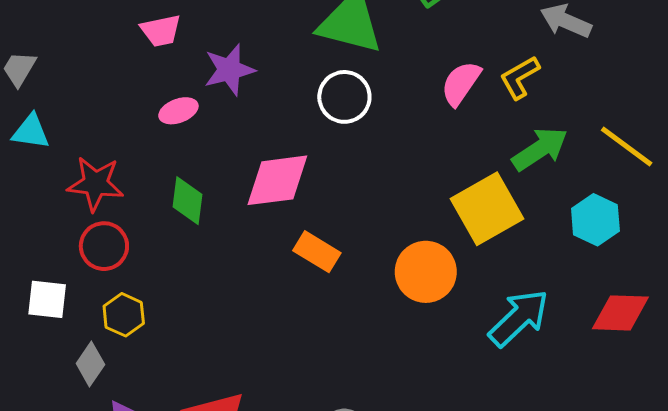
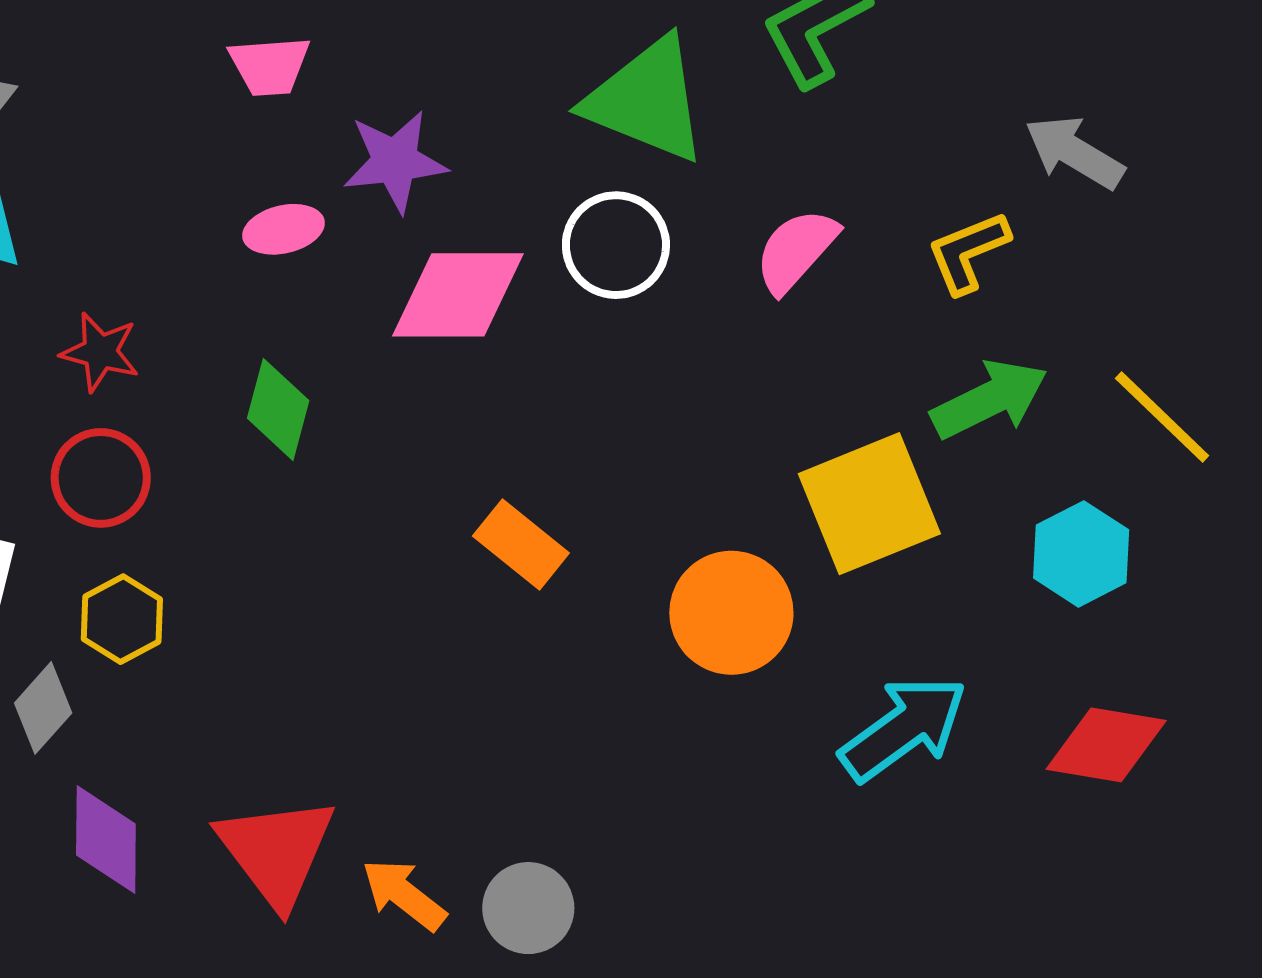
pink semicircle: (461, 83) -> (796, 250), moved
pink diamond: (277, 180) -> (458, 295), moved
red star: (95, 184) -> (100, 352), size x0.7

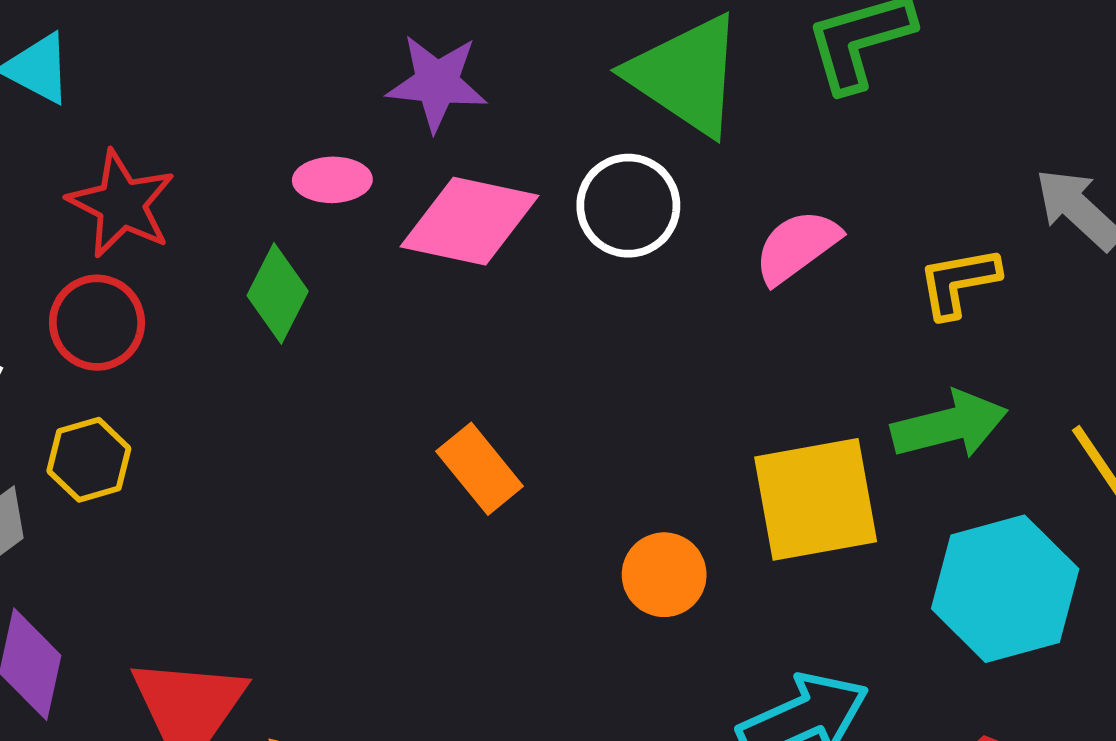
pink ellipse: (284, 229) -> (332, 180), moved
red star: (100, 352) -> (121, 204), size x1.4
cyan hexagon: (1081, 554) -> (1005, 589), size x1.5
orange circle: (731, 613) -> (664, 575), size x0.7

